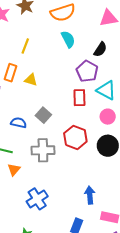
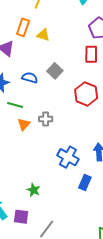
gray cross: (43, 150) -> (46, 119), moved, size x0.6
blue cross: (37, 199) -> (68, 157), moved, turned -30

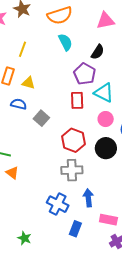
blue semicircle: (30, 78) -> (19, 104), moved
gray cross: (46, 119) -> (72, 170), moved, size x1.5
orange triangle: (24, 124) -> (12, 173), turned -32

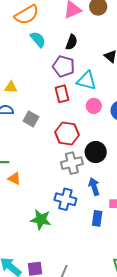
black circle: (106, 148) -> (96, 152), moved
blue rectangle: (75, 229) -> (97, 218), moved
green star: (24, 238) -> (41, 220), moved, size x1.5

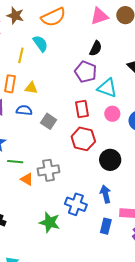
cyan semicircle: (38, 39) -> (40, 44), moved
red rectangle: (62, 94) -> (82, 109), moved
gray cross: (72, 163) -> (49, 170), moved

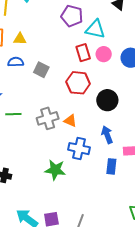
red rectangle: (82, 109) -> (83, 53), moved
orange triangle: (27, 179) -> (70, 121), moved

